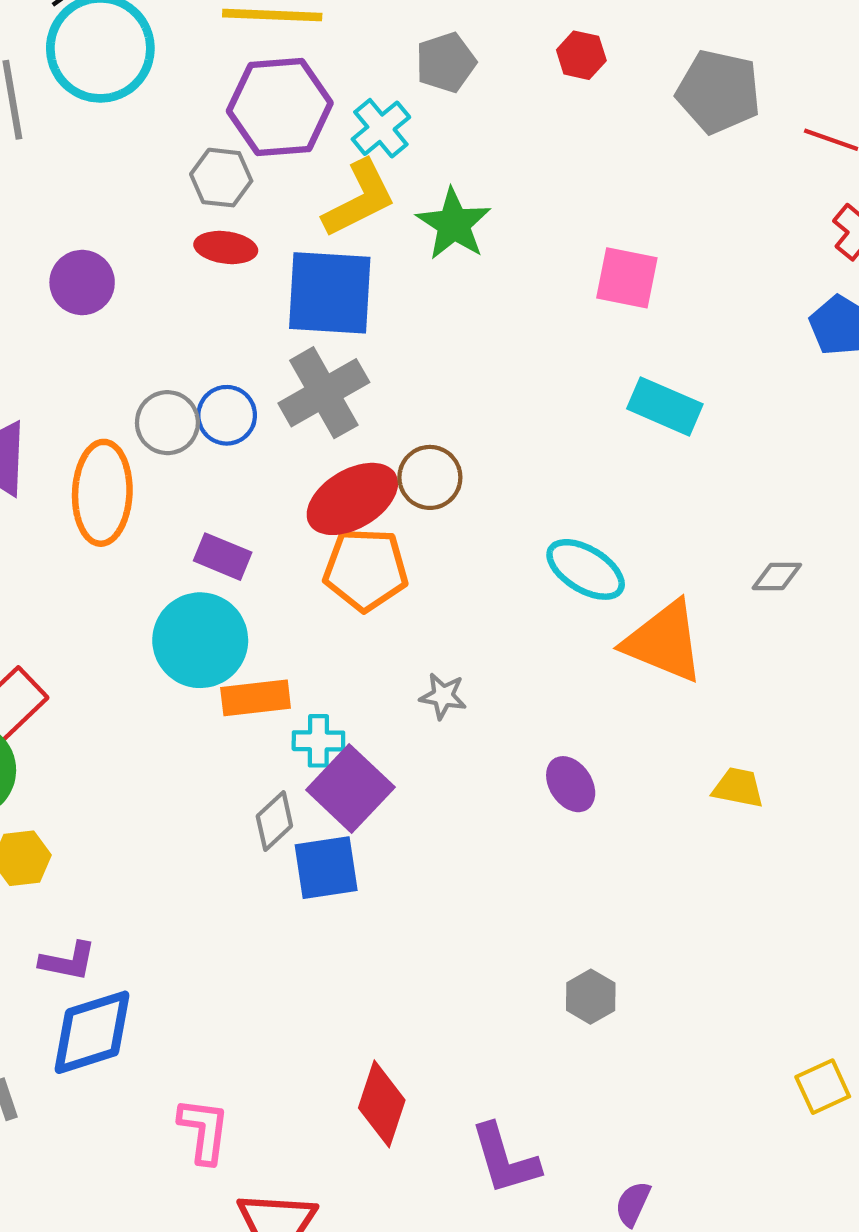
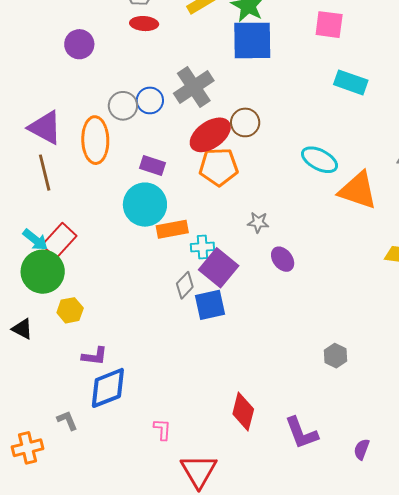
blue square: (330, 293) -> (252, 40), moved
purple ellipse: (571, 784) -> (283, 259), moved
pink L-shape: (204, 1130) -> (162, 429), size x0.7

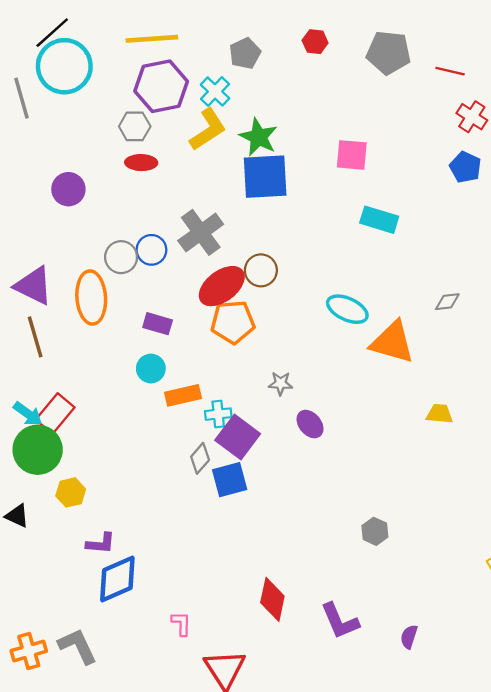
cyan circle: (145, 205) -> (151, 369), size x0.6
gray L-shape: (67, 420) -> (78, 646), moved, size x1.6

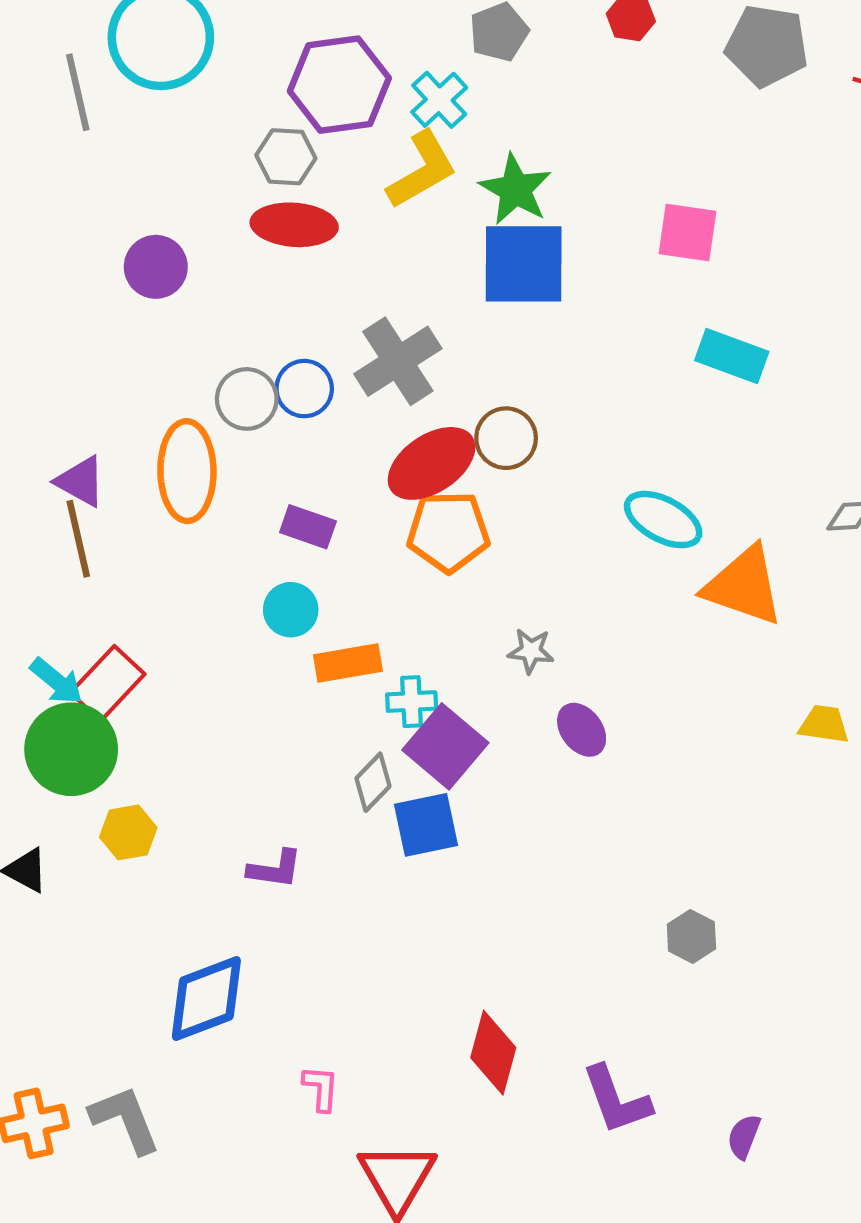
red ellipse: (141, 163) -> (294, 225), size x1.4
purple triangle: (34, 286) -> (81, 481), moved, size x0.7
purple L-shape: (101, 543) -> (275, 869), moved

